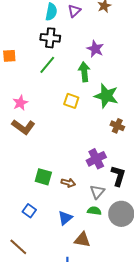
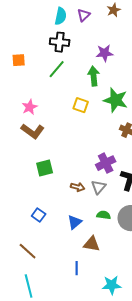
purple star: (95, 49) -> (105, 53), turned -30
green square: (43, 177) -> (45, 168), moved, turned -30
gray triangle: (97, 192) -> (99, 187), moved

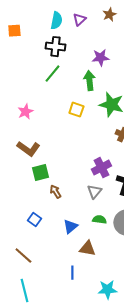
orange square: (19, 60) -> (14, 31), moved
brown L-shape: (33, 131) -> (28, 149), moved
brown arrow: (78, 187) -> (55, 192), moved, turned -136

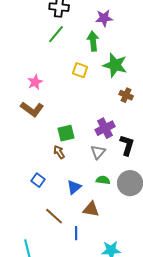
pink star: (25, 112) -> (35, 82), moved
green square: (40, 173) -> (66, 133), moved
brown line: (23, 256) -> (54, 216), moved

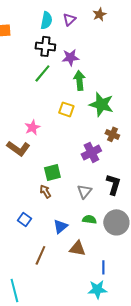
purple star: (104, 18) -> (70, 57), moved
pink star: (35, 82) -> (32, 127), moved
purple cross: (105, 128) -> (91, 152), moved
brown line: (54, 216) -> (40, 255), turned 72
blue line: (76, 233) -> (103, 267), moved

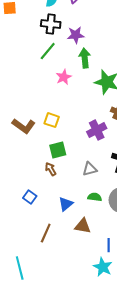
yellow square: (66, 109) -> (52, 120), moved
pink star: (32, 127) -> (64, 77), moved
gray triangle: (84, 191) -> (90, 169), turned 35
cyan star: (97, 289) -> (103, 267), turned 30

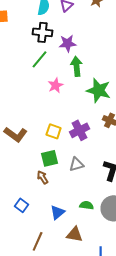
yellow square: (52, 120) -> (54, 131), moved
purple cross: (97, 130) -> (80, 130), moved
gray triangle: (90, 169) -> (77, 164), moved

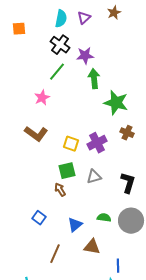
black cross: (43, 32) -> (60, 45), turned 30
pink star: (56, 85) -> (42, 98), moved
brown L-shape: (16, 134) -> (36, 134), moved

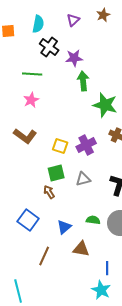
cyan semicircle: (61, 19) -> (38, 24), moved
green line: (57, 72) -> (32, 74), moved, turned 54
blue square: (39, 218) -> (28, 220), size x1.5

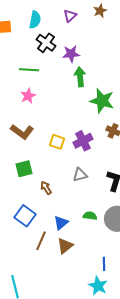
green square: (56, 173) -> (24, 169), moved
brown triangle: (81, 249) -> (65, 246), moved, turned -48
brown line: (44, 256) -> (41, 241), moved

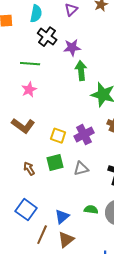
green square: (24, 169) -> (55, 163), moved
brown arrow: (46, 188) -> (29, 169), moved

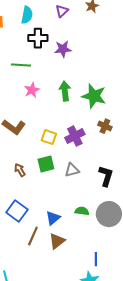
black cross: (47, 37) -> (38, 38), turned -36
green arrow: (81, 71) -> (65, 91), moved
pink star: (29, 90) -> (32, 90), moved

